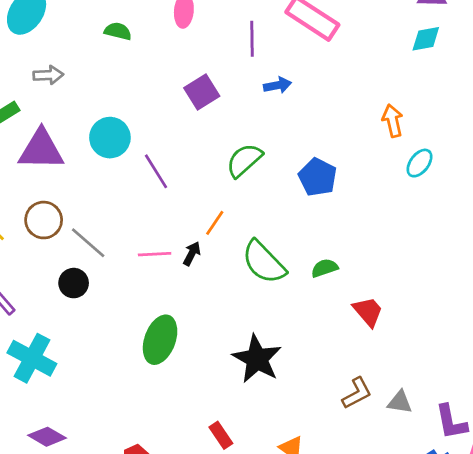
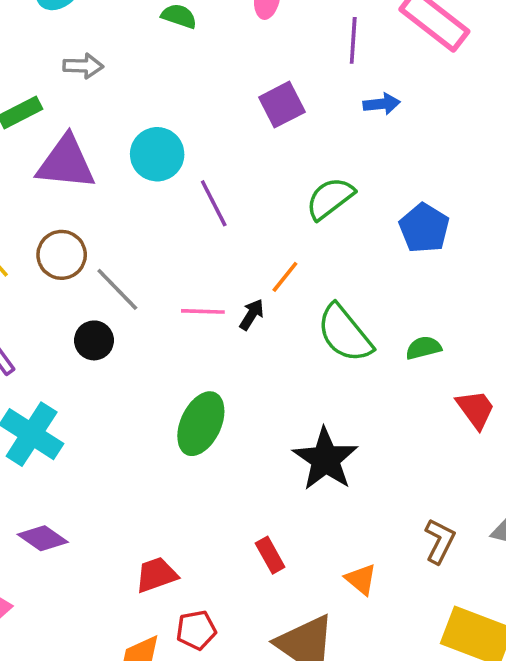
brown L-shape: (357, 393) -> (440, 541), moved, turned -40

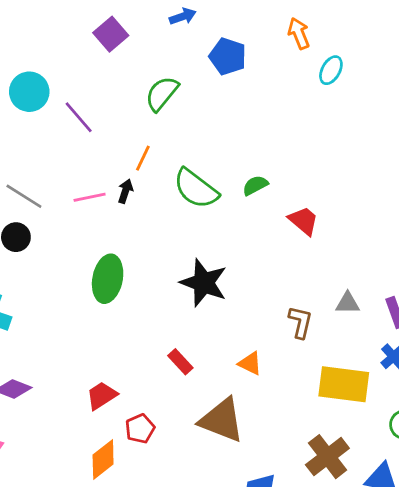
blue pentagon: (424, 228) -> (228, 56), moved

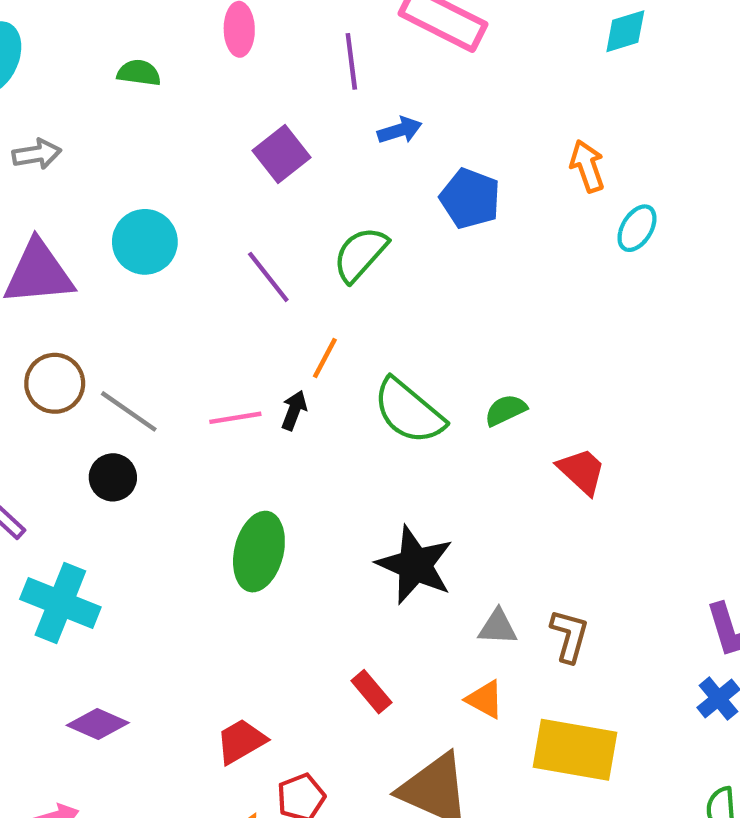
purple line: (79, 117) -> (268, 277), moved
gray triangle: (348, 303) -> (498, 627), moved
yellow rectangle: (344, 384) -> (575, 750), moved

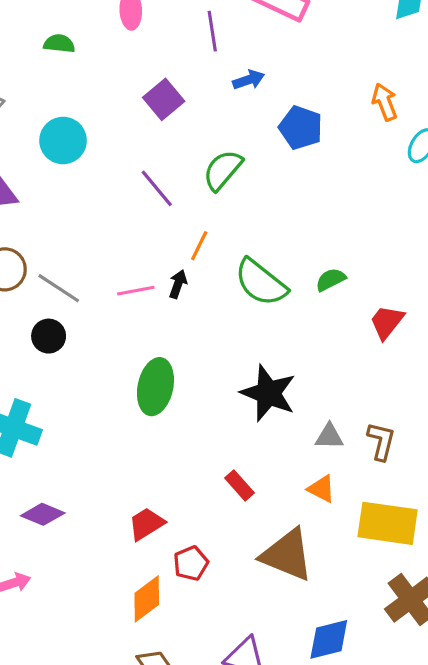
cyan circle: (145, 242) -> (63, 140), moved
red trapezoid: (582, 471) -> (387, 322), turned -93

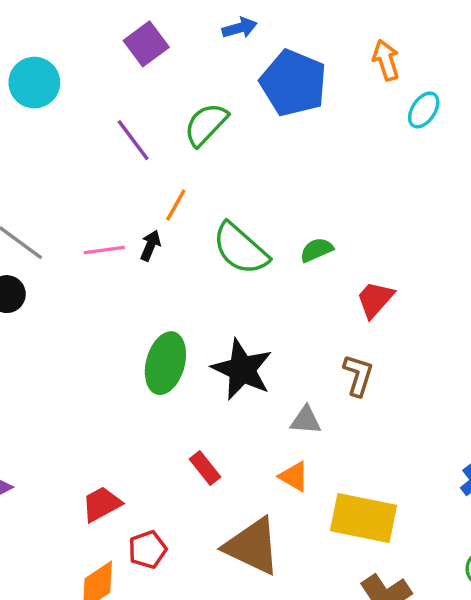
blue pentagon: (301, 128) -> (293, 83), size x1.4
green ellipse: (155, 387) -> (165, 363), moved
brown L-shape: (381, 441) -> (358, 375), moved

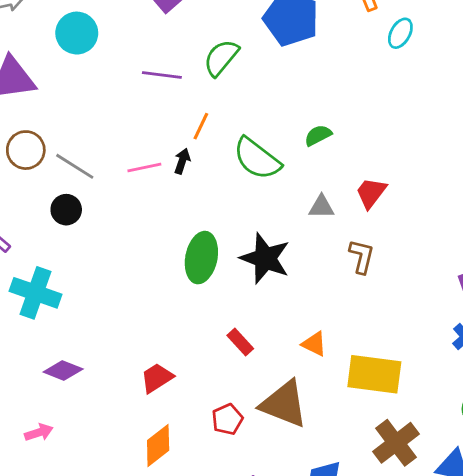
purple line: (133, 140) -> (162, 75), turned -42
green semicircle: (317, 250) -> (318, 135), moved
gray triangle: (306, 420) -> (321, 207), moved
red pentagon: (147, 550) -> (227, 419), moved

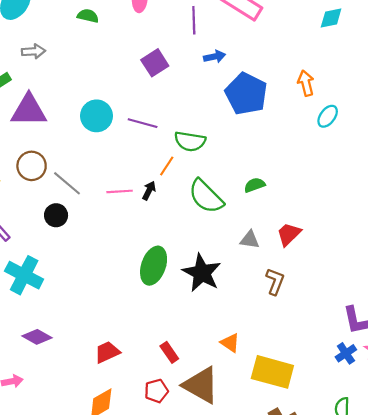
cyan circle: (77, 33) -> (97, 116), moved
green semicircle: (221, 58) -> (190, 141), moved, turned -128
red rectangle: (240, 342) -> (169, 352), moved

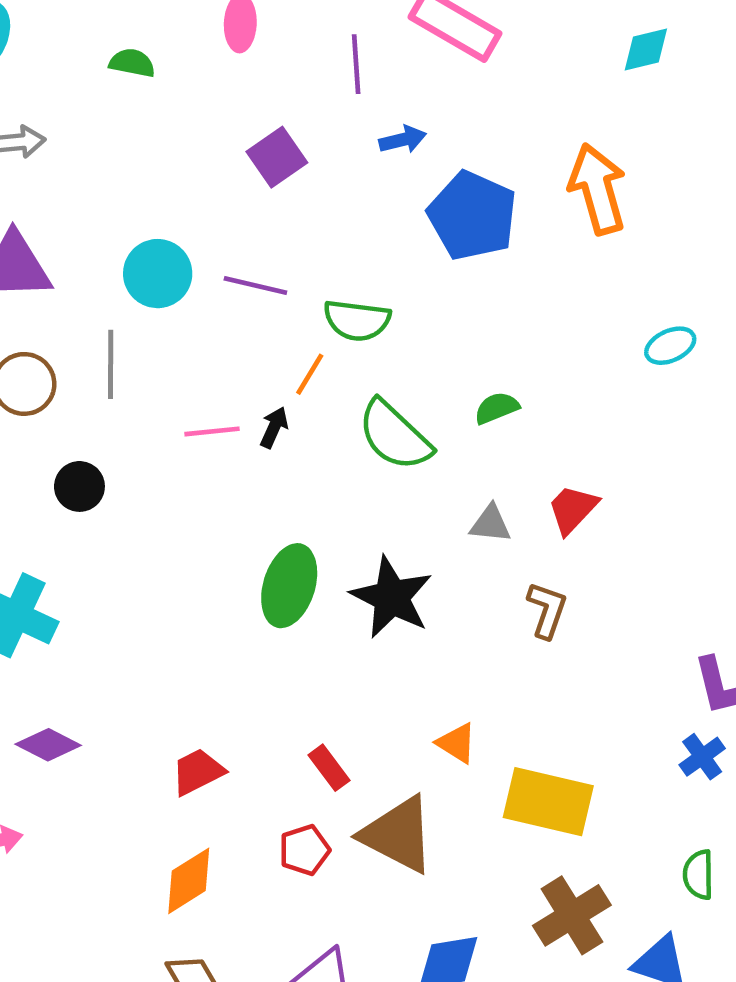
orange arrow: (306, 83) -> (598, 189), size x1.6
cyan ellipse: (328, 116) -> (670, 346), moved, turned 30
gray line: (67, 183) -> (111, 364), moved, turned 52

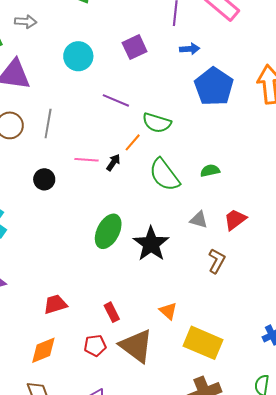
cyan circle: (158, 274) -> (78, 56), moved
black circle: (79, 486) -> (44, 179), moved

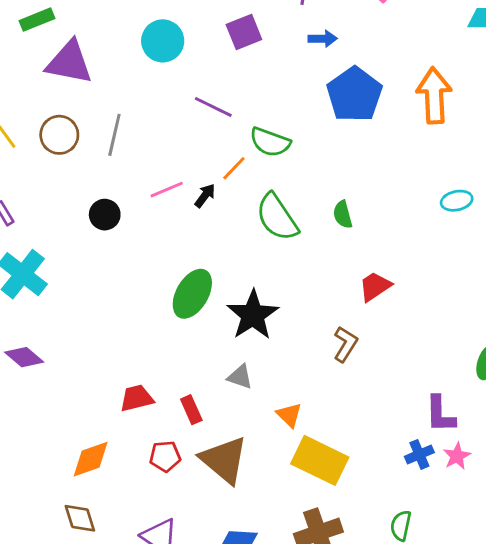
pink line: (87, 160) -> (167, 190), turned -30
green semicircle: (210, 171) -> (343, 215), turned -96
gray triangle: (199, 220) -> (240, 377), moved
red trapezoid: (55, 304) -> (137, 398), moved
orange triangle: (168, 311) -> (289, 415), moved

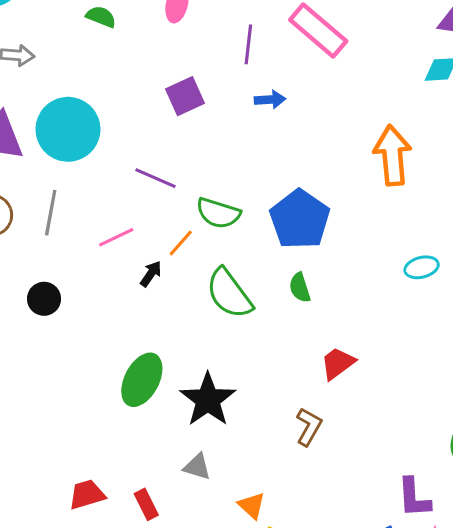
cyan circle: (163, 41) -> (68, 129), moved, size x1.4
blue pentagon: (354, 95) -> (300, 219), moved
pink line: (167, 190) -> (116, 237), moved

